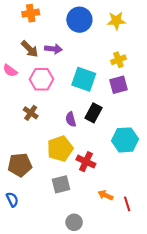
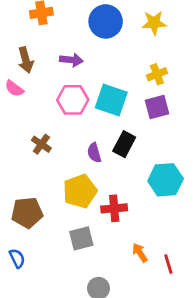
brown arrow: (30, 49) -> (26, 60), moved, turned 30
pink hexagon: (42, 79) -> (73, 100), moved
red cross: (86, 162) -> (114, 208), turned -30
orange arrow: (105, 195) -> (140, 253), turned 32

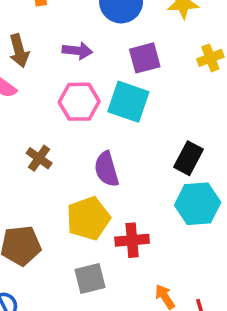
yellow cross: (157, 74) -> (210, 58), moved
purple square: (157, 107) -> (145, 58), moved
black rectangle: (124, 144) -> (189, 158), moved
purple semicircle: (94, 153) -> (107, 169), size x1.4

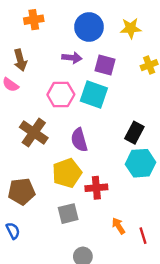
purple arrow: (77, 51) -> (72, 58), moved
purple square: (145, 58) -> (105, 65), turned 30
brown cross: (39, 158) -> (34, 133), size x1.6

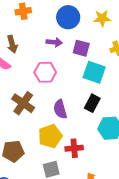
cyan square: (94, 94) -> (94, 72), moved
black rectangle: (134, 133) -> (92, 103), moved

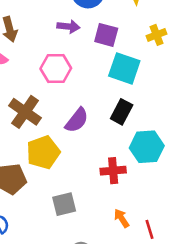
purple semicircle: (60, 109) -> (77, 120), turned -126
yellow pentagon: (50, 136) -> (43, 152), moved
red cross: (74, 148) -> (113, 171), moved

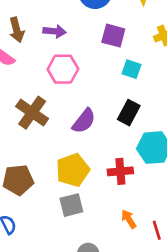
purple arrow: (68, 26) -> (55, 31), moved
cyan square: (124, 68) -> (132, 69), size x0.6
yellow pentagon: (43, 152) -> (73, 170), moved

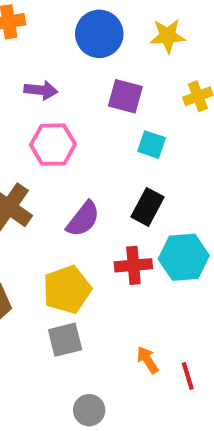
red cross: (120, 171) -> (133, 265), moved

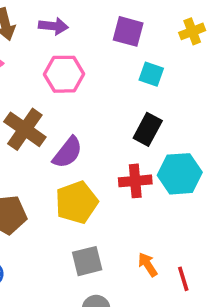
purple semicircle: (83, 219) -> (68, 152), moved
gray square: (65, 340) -> (87, 261), moved

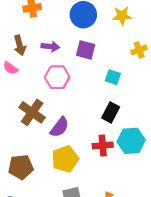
purple square: (128, 31) -> (86, 50), moved

